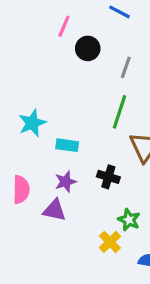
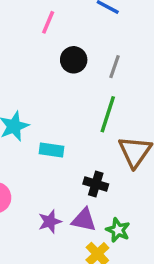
black circle: (88, 48) -> (74, 60), moved
purple star: (66, 182) -> (50, 222), moved
purple triangle: (54, 210) -> (84, 220), moved

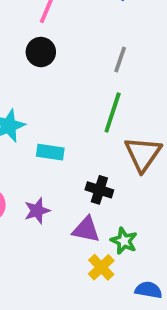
black circle: (74, 60) -> (41, 52), moved
purple star: (50, 222) -> (37, 211), moved

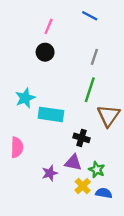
cyan rectangle: (50, 152) -> (51, 114), size x1.5
purple star: (37, 211) -> (50, 173), moved
blue semicircle: (148, 290) -> (104, 193), moved

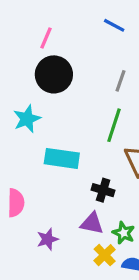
pink line: (49, 26) -> (46, 38), moved
black circle: (45, 52) -> (54, 74), size x1.5
cyan star: (25, 98) -> (27, 119), moved
purple star: (50, 173) -> (48, 239), moved

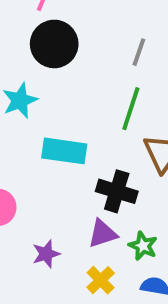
black cross: (103, 190) -> (117, 191), size x1.4
purple triangle: (92, 223) -> (103, 234), turned -30
yellow cross: (105, 255) -> (101, 280), moved

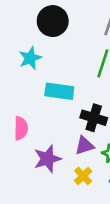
purple star: (46, 254) -> (47, 159), size x1.5

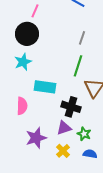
black circle: (53, 21) -> (27, 34), moved
pink semicircle: (21, 128) -> (22, 106), moved

